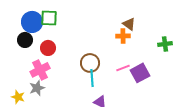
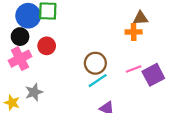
brown triangle: (129, 24) -> (141, 18), turned -40
pink cross: (40, 70) -> (20, 59), moved
cyan line: (92, 78) -> (98, 81), turned 60

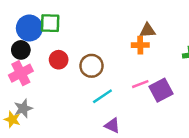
red circle: (47, 46) -> (59, 60), moved
brown circle: (95, 63) -> (92, 66), moved
gray star: (34, 92) -> (23, 108), moved

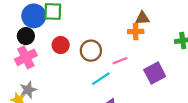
pink line: (140, 84) -> (120, 61), moved

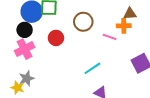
brown circle: (91, 51) -> (83, 22), moved
pink line: (120, 61) -> (110, 37), moved, turned 40

